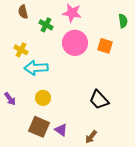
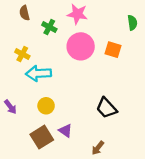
brown square: (39, 127) -> (42, 137), turned 35
purple triangle: (61, 130) -> (65, 131), moved

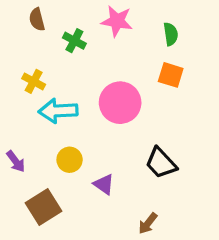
green semicircle: (132, 23) -> (171, 34), moved
pink circle: (81, 46) -> (120, 103), moved
purple triangle: (65, 131) -> (104, 184), moved
brown square: (42, 137) -> (43, 207), moved

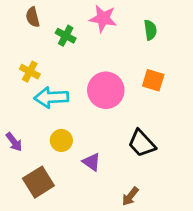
orange square: (171, 75) -> (153, 80), moved

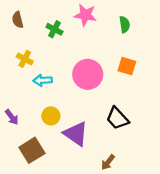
brown semicircle: (33, 17) -> (18, 20), moved
cyan arrow: (51, 97) -> (43, 80), size x0.7
purple triangle: (91, 162) -> (76, 134), size x1.6

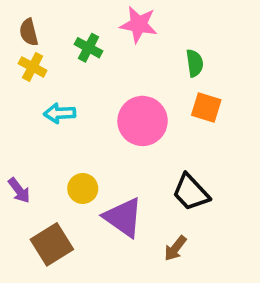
green semicircle: (125, 24) -> (195, 63), moved
yellow cross: (25, 59) -> (33, 67), moved
cyan arrow: (43, 80) -> (60, 113), moved
brown arrow: (108, 162) -> (175, 248), moved

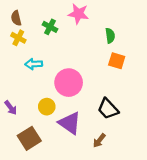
pink circle: (143, 121) -> (69, 83), moved

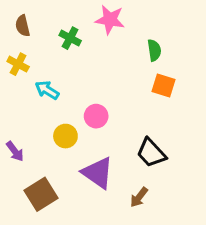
yellow cross: (18, 38) -> (18, 64), moved
cyan arrow: (34, 64) -> (47, 90), turned 35
pink circle: (69, 83) -> (96, 116), size x0.6
yellow circle: (47, 107) -> (65, 136), moved

